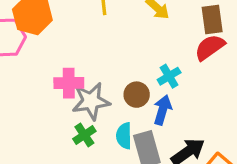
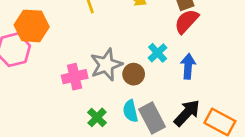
gray star: (91, 101) -> (106, 65), moved
blue arrow: (162, 110) -> (188, 66), moved

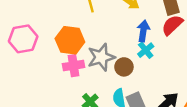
orange hexagon: (32, 26) -> (70, 40), moved
blue arrow: (188, 66) -> (143, 31), moved

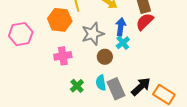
orange hexagon: (70, 40) -> (60, 20), moved
gray star: (101, 57) -> (93, 34), moved

